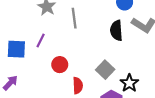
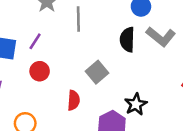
red circle: (60, 65) -> (40, 71), moved
gray square: (105, 70) -> (97, 72), moved

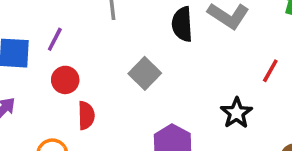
red semicircle: (74, 100) -> (86, 115), moved
black star: (136, 104) -> (236, 113), moved

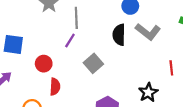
purple line: (55, 39) -> (70, 40), moved
red line: (270, 71) -> (171, 68), turned -40

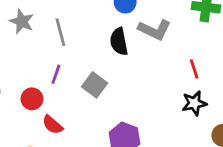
purple line: (70, 40) -> (56, 74), moved
red semicircle: (55, 87) -> (53, 125), turned 140
black star: (148, 92) -> (194, 103), moved, turned 30

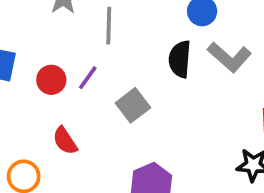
red circle: (32, 99) -> (51, 80), moved

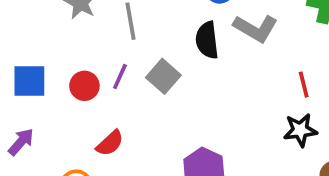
gray square: (133, 105) -> (163, 76), moved
red semicircle: (65, 141) -> (110, 143), turned -88

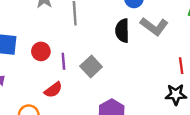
gray square: (163, 76) -> (91, 66), moved
purple line: (120, 77) -> (63, 61), moved, turned -35

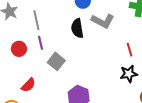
red circle: (41, 51) -> (19, 49), moved
purple line: (63, 61) -> (40, 43), moved

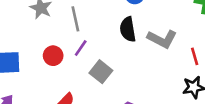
gray L-shape: (103, 21) -> (162, 39), moved
purple line: (40, 43) -> (81, 48), turned 48

